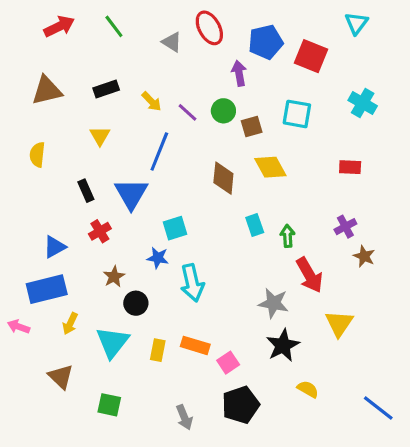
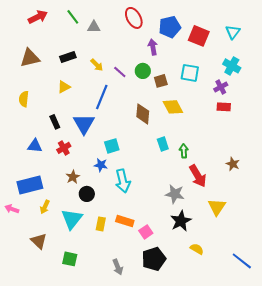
cyan triangle: (356, 23) -> (233, 32), moved
gray triangle: (172, 42) -> (94, 27), moved, turned -32
yellow triangle: (100, 136) -> (64, 87), turned 32
purple cross: (345, 227) -> (221, 87), moved
blue triangle: (55, 247) -> (35, 146), moved, turned 35

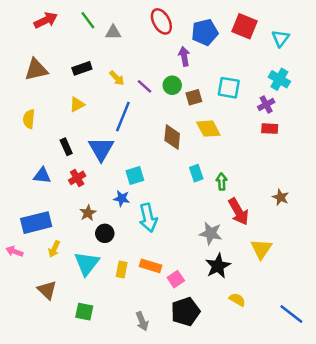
red square: (199, 36) -> (244, 26), moved

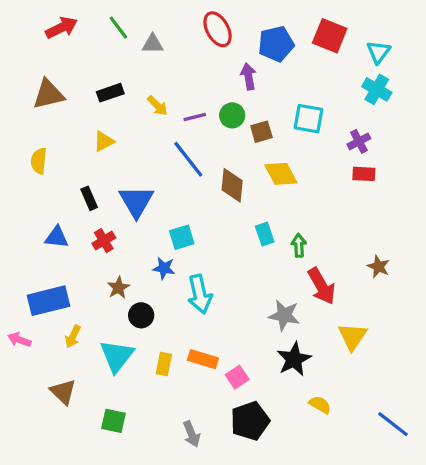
cyan cross: (279, 79) -> (377, 89), moved
purple line: (145, 86) -> (195, 117), turned -56
blue line: (123, 117) -> (188, 159), moved, turned -60

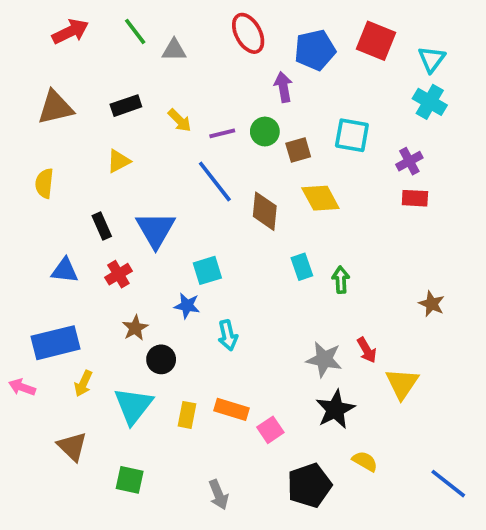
red arrow: (322, 286) -> (367, 350), moved, size x0.6
cyan arrow: (200, 294) -> (228, 335), size x0.7
black pentagon: (250, 421) -> (309, 485), moved

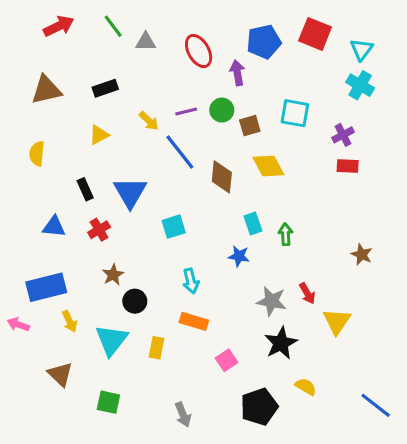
red ellipse: (248, 33) -> (199, 51), moved
yellow arrow: (180, 120) -> (149, 121), moved
blue star: (187, 306) -> (239, 256), moved
yellow arrow: (83, 383) -> (70, 321), turned -50
orange rectangle: (231, 409) -> (194, 321), moved

